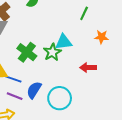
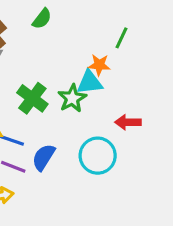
orange star: (101, 37) -> (99, 65), moved
cyan circle: (60, 98) -> (98, 156), moved

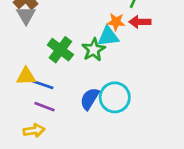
red arrow: (128, 122) -> (140, 22), moved
blue semicircle: (44, 157) -> (90, 99), moved

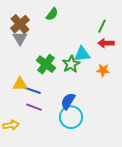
orange star: (116, 22) -> (103, 70), moved
cyan circle: (115, 97) -> (71, 117), moved
yellow arrow: (34, 130) -> (11, 125), moved

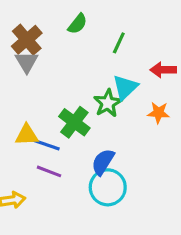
green line: (102, 26) -> (119, 43), moved
cyan triangle: (82, 54) -> (125, 87), turned -36
green cross: (46, 64) -> (74, 122), moved

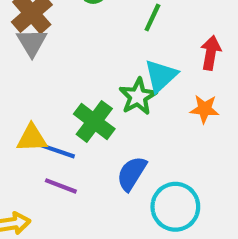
red arrow: (163, 70) -> (211, 53), turned 100
cyan circle: (108, 187) -> (175, 207), moved

